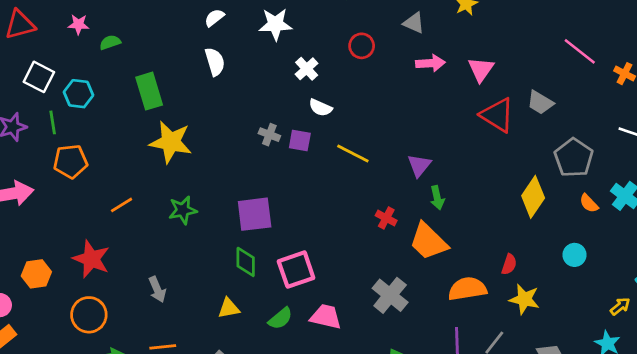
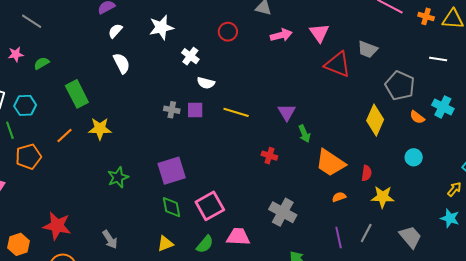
yellow star: (171, 142) -> (100, 129), size x0.7
orange line: (122, 205) -> (65, 135), moved
orange trapezoid: (428, 241) -> (330, 163), moved
orange semicircle: (467, 289) -> (339, 197), size x0.5

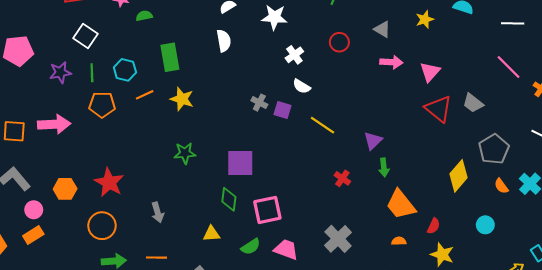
cyan hexagon: (25, 105) -> (125, 70), moved

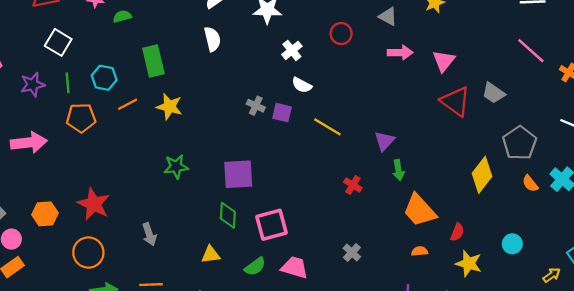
cyan circle: (485, 225) -> (512, 244), moved
gray cross: (338, 239) -> (352, 252), size x0.6

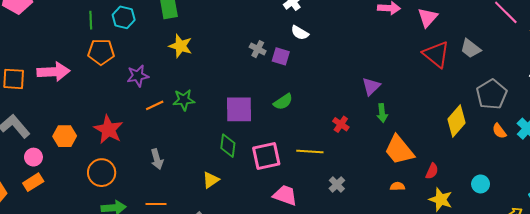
purple star: (33, 85) -> (138, 76), moved
orange line: (128, 104) -> (155, 105), moved
yellow line: (327, 127) -> (310, 151), moved, turned -30
yellow triangle: (211, 255) -> (211, 180), turned -30
green semicircle: (255, 267) -> (283, 102), moved

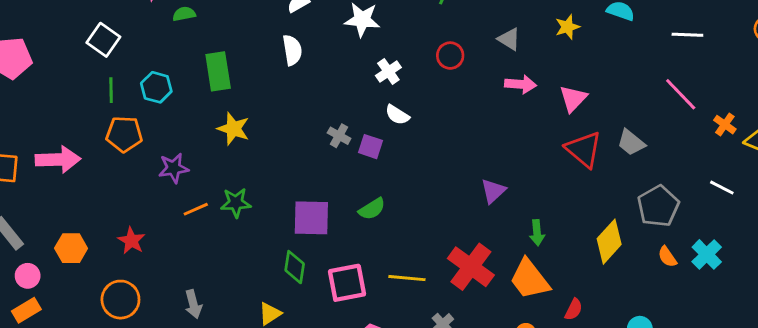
green arrow: (382, 113) -> (537, 233), moved
red cross: (341, 124) -> (471, 267), moved, size x2.0
red star: (108, 129) -> (131, 241), size x0.7
gray arrow: (157, 159) -> (193, 304), moved

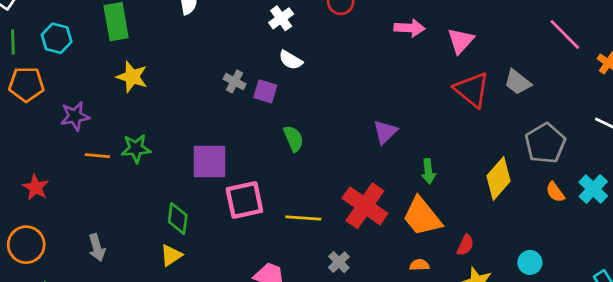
orange line: (196, 209) -> (97, 156), turned 30
green semicircle: (372, 209) -> (294, 139), moved, turned -80
green diamond: (295, 267) -> (178, 219), moved
pink square: (347, 283) -> (244, 200), moved

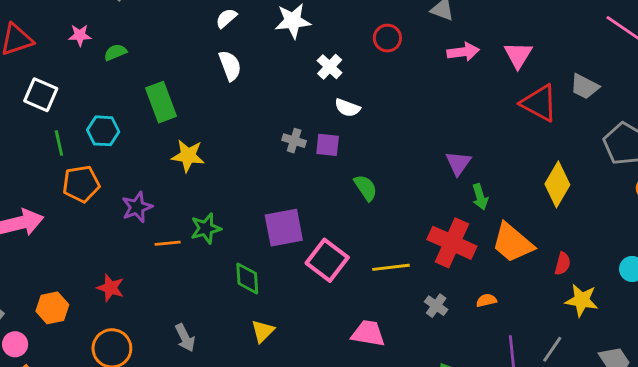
green arrow: (428, 171) -> (480, 197), moved
yellow diamond: (498, 179) -> (557, 184), moved
pink square: (244, 200) -> (327, 260), turned -30
green diamond: (178, 219) -> (247, 278), moved
orange semicircle: (419, 265) -> (486, 300), moved

